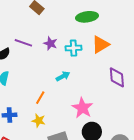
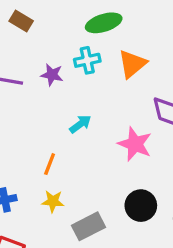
cyan cross: (73, 48) -> (87, 60), moved
pink star: (82, 108) -> (135, 144), moved

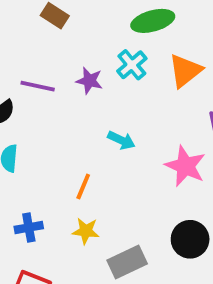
cyan cross: (87, 60) -> (132, 65), turned -30
cyan arrow: (80, 124) -> (121, 140), turned 60

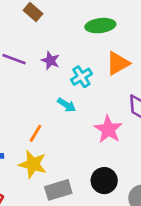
cyan cross: (132, 65) -> (81, 77), moved
yellow star: (86, 231) -> (33, 164), size x1.5

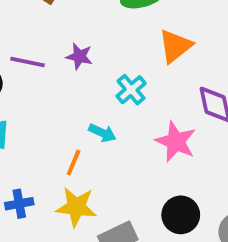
cyan cross: (81, 77) -> (131, 90), moved
cyan arrow: (67, 105) -> (102, 133), moved

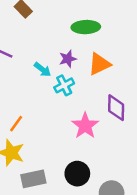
purple star: (79, 56) -> (68, 59), moved, turned 30
cyan arrow: (102, 133) -> (43, 70), moved

